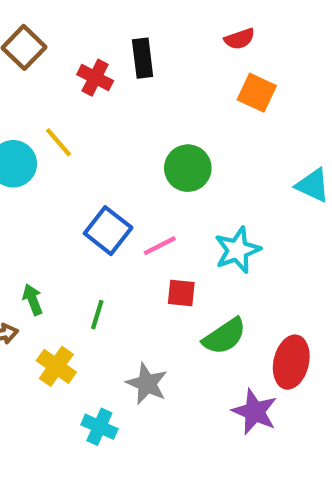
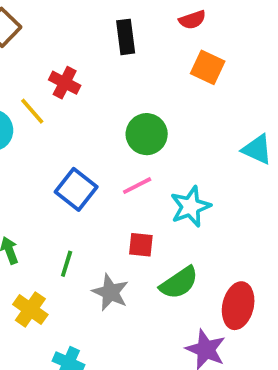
black rectangle: (143, 58) -> (126, 37), moved
red cross: (95, 78) -> (65, 83), moved
pink line: (160, 246) -> (137, 186), moved
gray star: (147, 384) -> (110, 292), moved

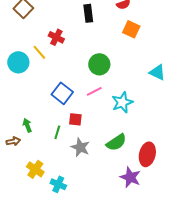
red square: (141, 245) -> (75, 119), moved
yellow cross: (30, 309) -> (35, 169), moved

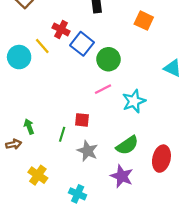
blue square: (62, 93) -> (82, 44), moved
purple star: (130, 177) -> (122, 176), moved
cyan cross: (58, 184) -> (78, 194), moved

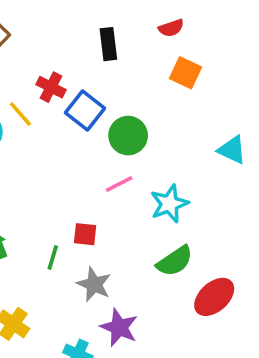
green semicircle: (127, 145) -> (175, 261), moved
red ellipse: (161, 159) -> (214, 297), turned 35
purple star: (122, 176) -> (119, 327), moved

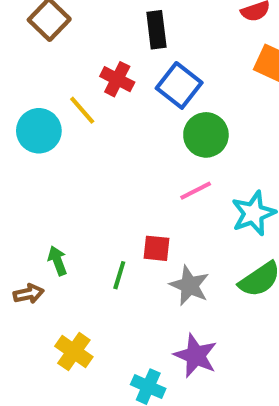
black rectangle: (108, 44) -> (156, 30), moved
blue square: (85, 110) -> (179, 85), moved
gray star: (94, 284) -> (189, 285), moved

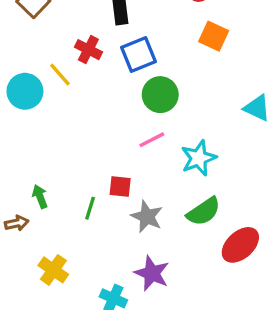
blue square: (179, 85) -> (138, 55), turned 30

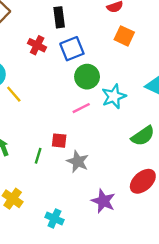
yellow line: (60, 75) -> (14, 94), moved
cyan star: (199, 158) -> (114, 96), moved
green semicircle: (204, 212) -> (143, 136), moved
purple star: (152, 273) -> (103, 201), moved

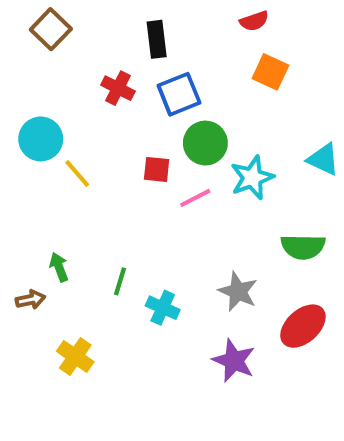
green semicircle: (143, 136) -> (303, 247), turned 35
red square: (59, 141) -> (157, 169), moved
gray star: (78, 162) -> (238, 291), moved
cyan cross: (54, 218) -> (163, 308), moved

